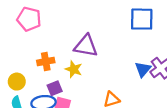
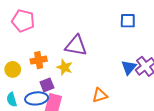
blue square: (142, 19) -> (128, 21), size x0.7
yellow circle: (17, 82) -> (13, 69), moved

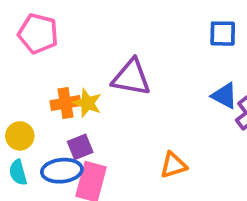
yellow star: (65, 67) -> (87, 103), moved
blue triangle: (129, 67) -> (225, 96), moved, turned -42
yellow circle: (13, 69) -> (20, 136), moved

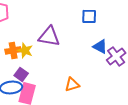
blue square: (223, 34) -> (89, 16), moved
purple square: (80, 147) -> (21, 74), turned -32

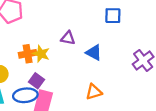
purple triangle: (49, 36) -> (68, 38), size x0.6
blue triangle: (100, 46) -> (94, 53), moved

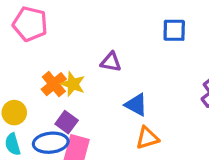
blue triangle: (94, 53) -> (136, 105), moved
orange cross: (28, 54) -> (54, 84), turned -30

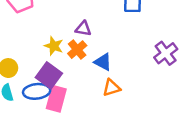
orange cross: (54, 84) -> (77, 50), moved
purple square: (67, 122) -> (49, 75), size x1.5

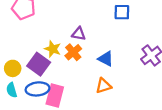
blue triangle: (103, 62) -> (106, 59), moved
purple square: (49, 75) -> (39, 64), moved

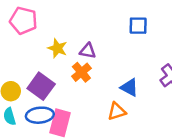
yellow star: (53, 49) -> (57, 48), moved
blue triangle: (106, 59) -> (129, 87), moved

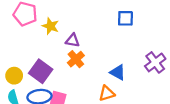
yellow star: (57, 48) -> (51, 26), moved
purple triangle: (88, 51) -> (73, 40), moved

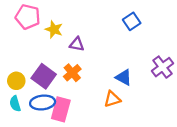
blue square: (125, 18) -> (132, 21), turned -35
orange cross: (76, 59) -> (72, 73), moved

